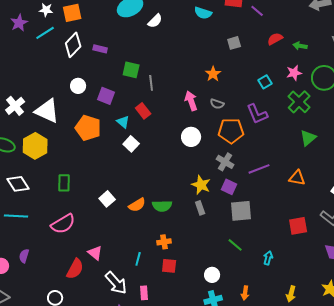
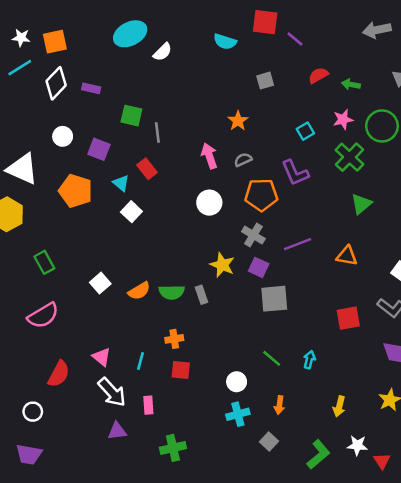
gray semicircle: (217, 104) -> (243, 160), turned 136
green rectangle: (64, 183) -> (44, 262), turned -30
gray rectangle: (200, 208) -> (202, 295), moved
green line: (235, 245) -> (272, 358), moved
pink triangle: (95, 253) -> (102, 357), moved

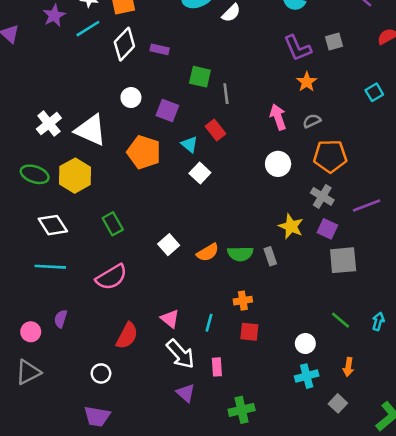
purple L-shape: (295, 173) -> (298, 48), moved
purple triangle: (117, 431) -> (186, 393), turned 48

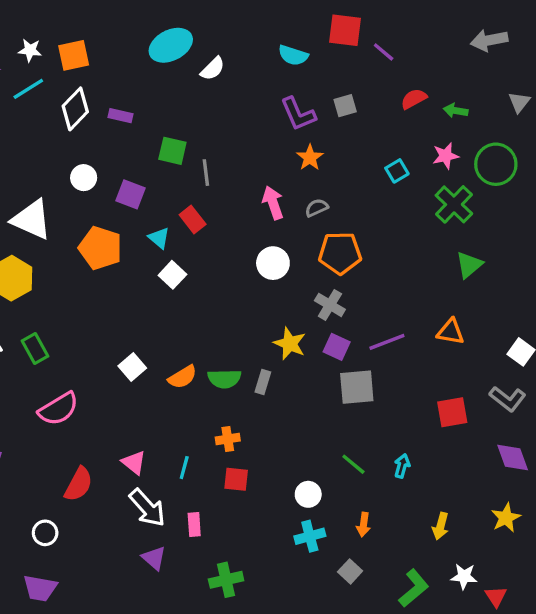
purple line: (367, 206) -> (387, 342), moved
green rectangle: (113, 224) -> (35, 349), moved
gray rectangle: (270, 256) -> (263, 382), turned 36

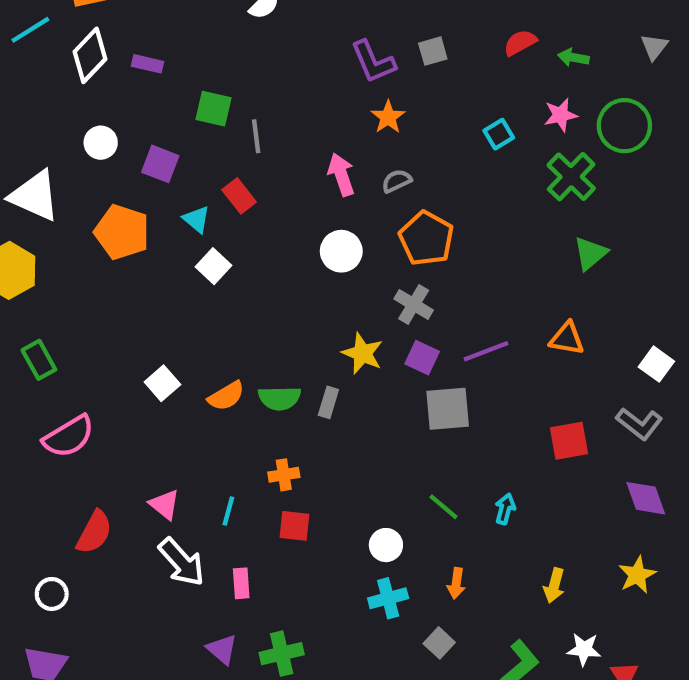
orange pentagon: (340, 253) -> (426, 238), turned 30
purple triangle: (154, 558) -> (222, 649), moved

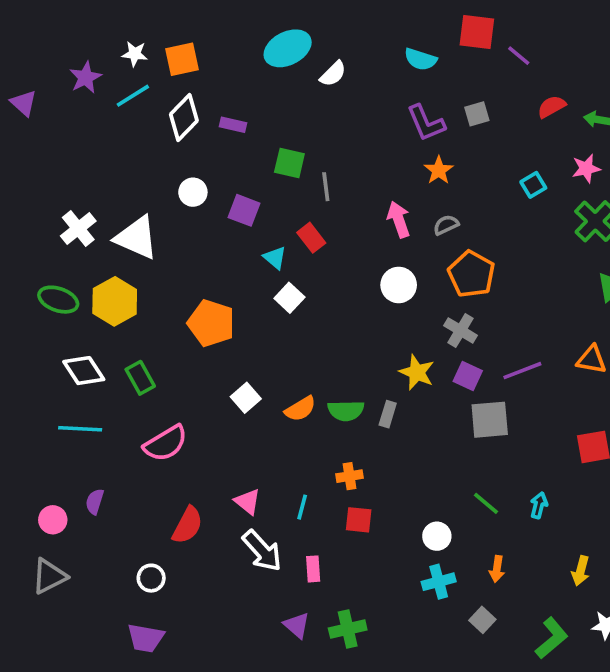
orange pentagon: (122, 232) -> (211, 323), moved

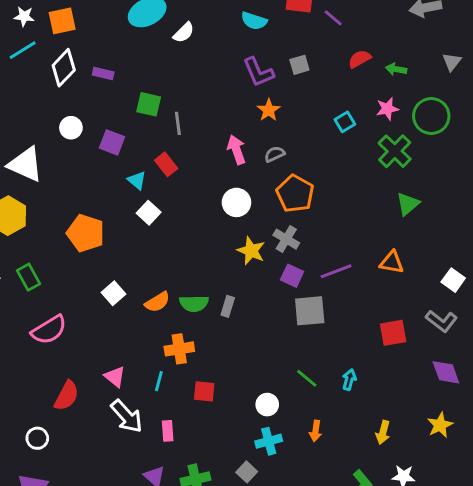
yellow star: (417, 372) -> (251, 251), moved
orange cross: (349, 476) -> (179, 349), moved, size x1.4
gray square: (482, 620) -> (247, 472), moved

